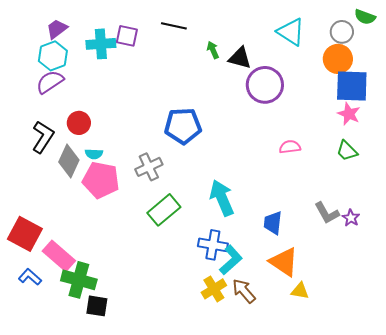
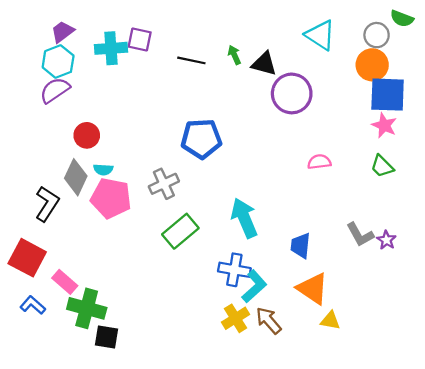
black line: (174, 26) -> (191, 60), moved
black L-shape: (43, 137) -> (47, 204), moved
pink rectangle: (59, 256) -> (65, 282), size x0.7

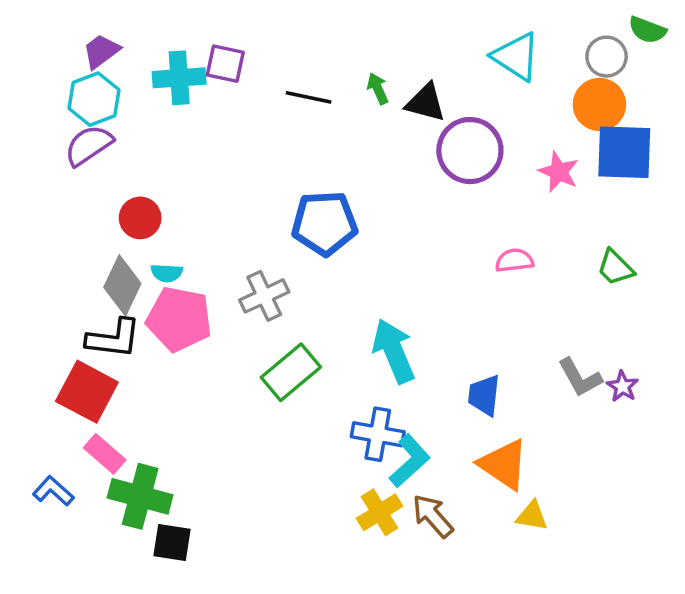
pink star: (384, 125) -> (559, 172), moved
black L-shape: (47, 204) -> (114, 339), moved, turned 64
red square: (27, 258) -> (87, 392), moved

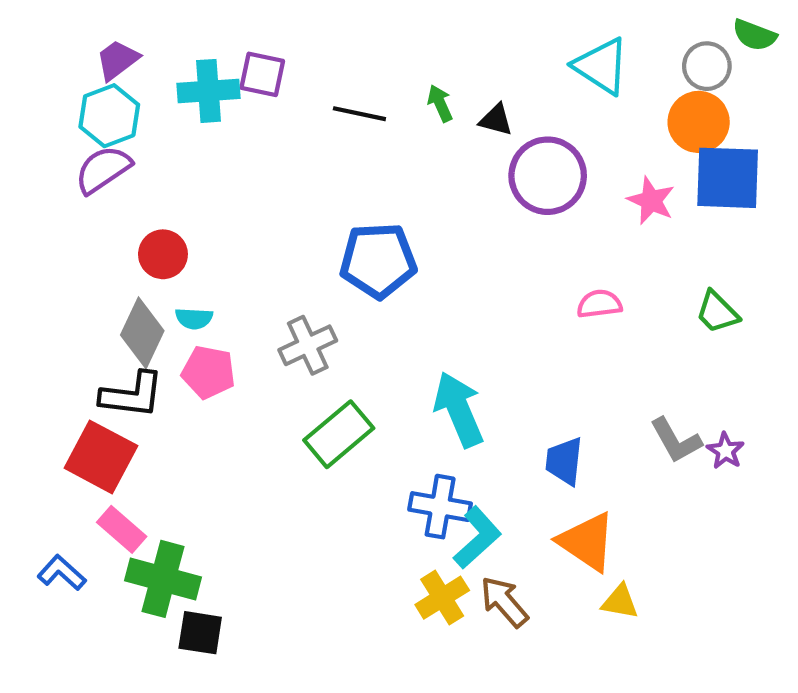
black triangle: (426, 103) -> (496, 120), size x0.7
pink pentagon: (179, 319) -> (208, 372), size x0.7

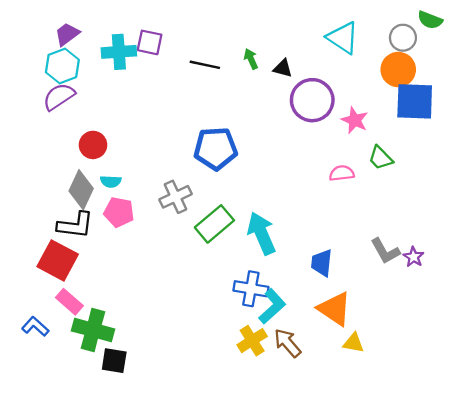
pink star: (651, 201) -> (355, 120), moved
green trapezoid: (717, 312) -> (381, 158), moved
green rectangle: (339, 434) -> (214, 224), moved

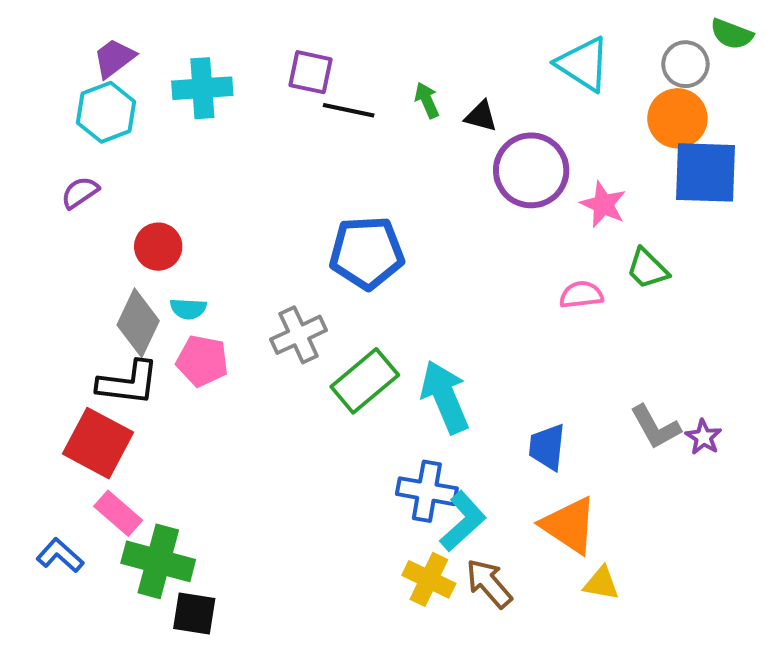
purple square: (150, 42) -> (311, 72), moved
purple semicircle: (59, 97) -> (80, 192), moved, size x0.7
yellow cross: (252, 341) -> (429, 579), turned -32

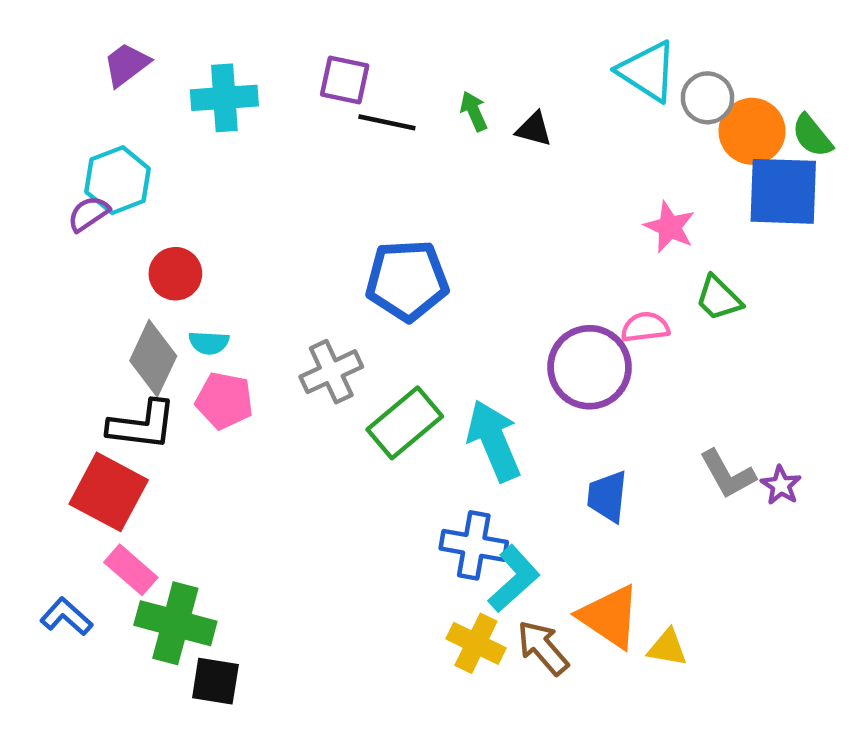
green semicircle: (732, 34) -> (812, 136), moved, turned 30
gray circle: (685, 64) -> (707, 98), moved
cyan hexagon: (106, 112) -> (118, 180), moved
purple circle: (531, 170) -> (590, 367), moved
orange triangle: (569, 525) -> (610, 617), moved

